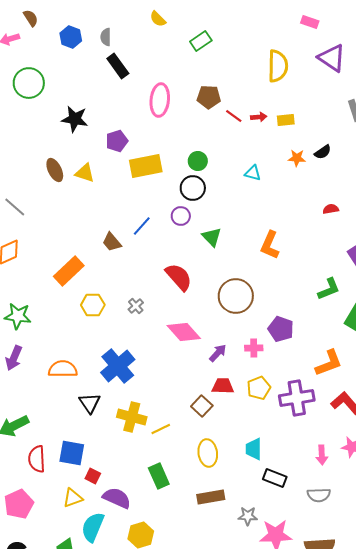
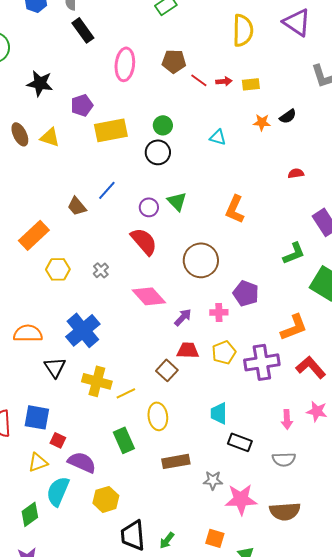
purple circle: (181, 216) -> (149, 207), moved
yellow ellipse: (208, 453) -> (158, 416), moved

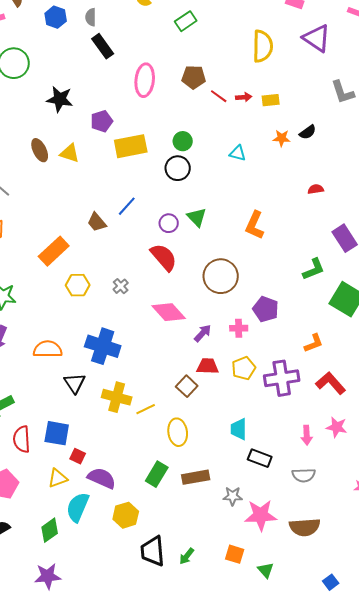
orange L-shape: (294, 327) -> (314, 343), size x0.7
blue cross: (83, 330) -> (103, 346), turned -32
green rectangle: (124, 440) -> (157, 474), moved, turned 55

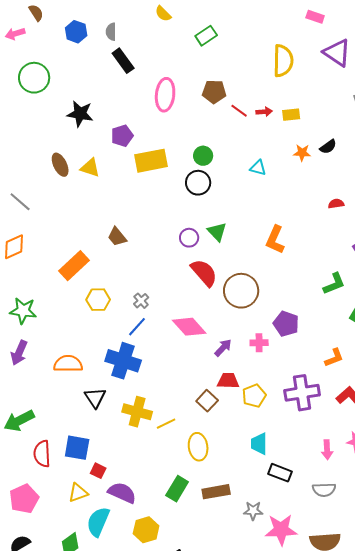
blue line: (127, 206) -> (137, 327), moved
red semicircle: (164, 257) -> (204, 273), moved
yellow pentagon: (244, 368) -> (254, 396), moved

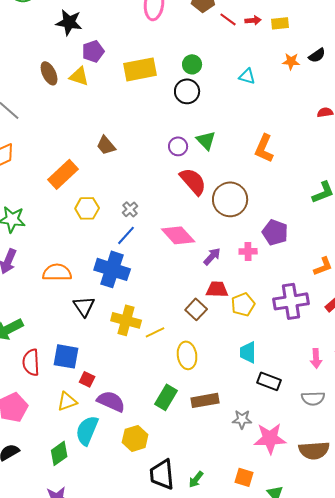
purple pentagon: (122, 136) -> (93, 51), moved

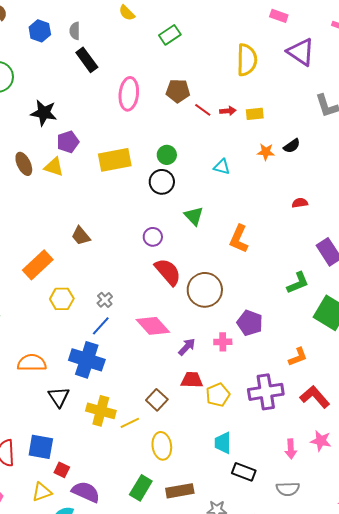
green triangle: (206, 140) -> (194, 216), moved
brown square: (196, 309) -> (157, 400), moved

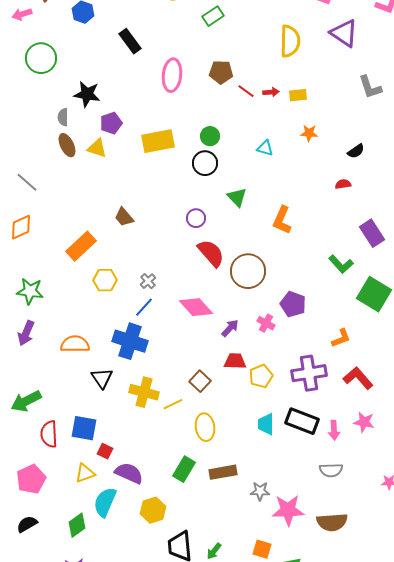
gray semicircle: (75, 31) -> (63, 117), moved
black semicircle: (292, 146) -> (356, 151), moved
green L-shape: (298, 283) -> (341, 264), turned 70
pink cross: (223, 342) -> (266, 323), turned 30
black rectangle: (244, 472) -> (302, 421), moved, size x1.4

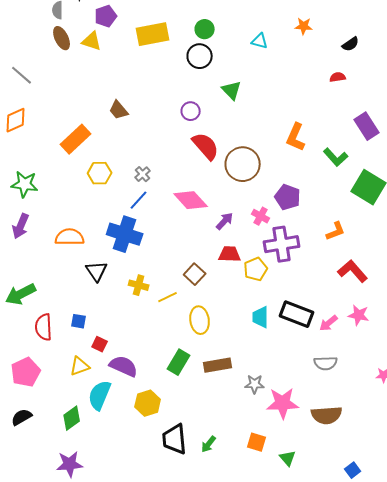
orange L-shape: (282, 220) -> (296, 137), moved
purple cross: (309, 373) -> (282, 244), moved
yellow cross: (144, 392) -> (139, 285), size x0.7
blue square: (84, 428) -> (79, 321), size x0.6
pink arrow: (334, 430) -> (329, 323), turned 54

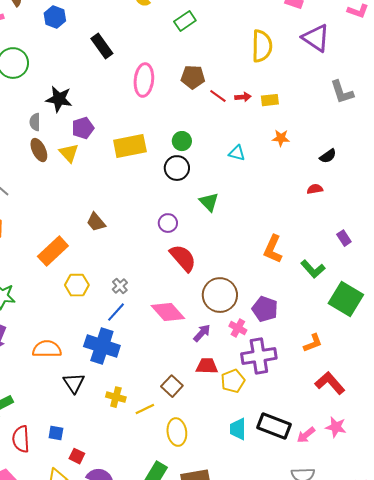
yellow triangle: (92, 41) -> (69, 153), turned 30
purple rectangle: (367, 126) -> (344, 238), size x0.6
brown circle: (243, 164) -> (220, 295), moved

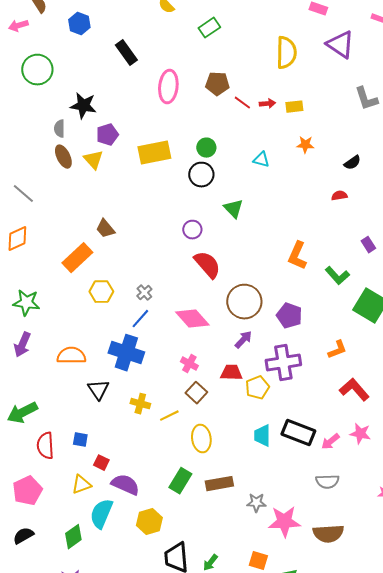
brown trapezoid: (96, 222) -> (105, 229), moved
pink cross: (238, 328) -> (189, 364), moved
purple arrow: (202, 333) -> (243, 340), moved

